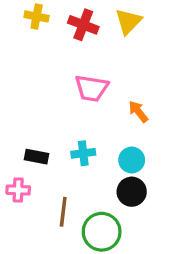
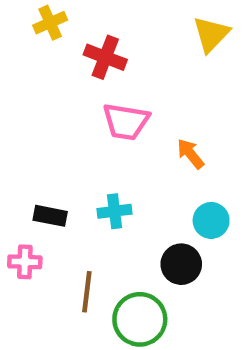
yellow cross: (37, 16) -> (50, 23), turned -35
yellow triangle: (128, 21) -> (211, 34), moved
red cross: (83, 25) -> (105, 57), moved
cyan circle: (132, 160) -> (211, 220), moved

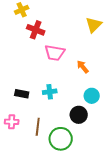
yellow triangle: (211, 34) -> (94, 25), moved
red cross: (105, 57) -> (36, 30), moved
pink cross: (25, 262) -> (12, 122), moved

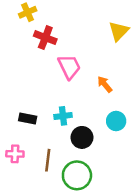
pink trapezoid: (55, 53) -> (69, 67), turned -125
black circle: (79, 115) -> (82, 137), moved

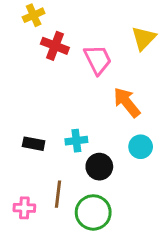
pink trapezoid: (69, 67) -> (98, 60), moved
orange arrow: (105, 84) -> (127, 102), size x1.5
pink cross: (15, 154) -> (24, 208), moved

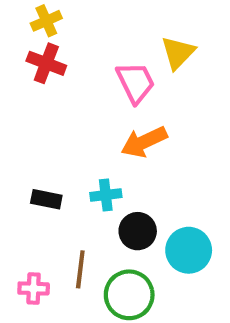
yellow triangle: (144, 38) -> (178, 53), moved
red cross: (55, 46) -> (46, 63), moved
orange arrow: (127, 102) -> (144, 142), moved, turned -76
cyan circle: (141, 147) -> (189, 250), moved, size x1.4

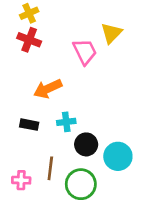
orange arrow: (144, 142) -> (48, 89), moved

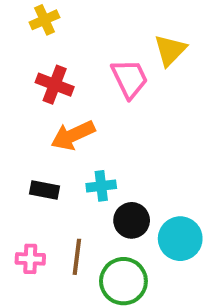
red cross: (29, 40) -> (55, 85), moved
pink cross: (21, 180) -> (30, 259), moved

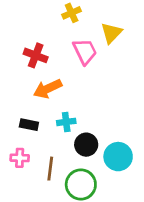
yellow cross: (44, 20) -> (72, 13), moved
pink cross: (30, 259) -> (20, 158), moved

